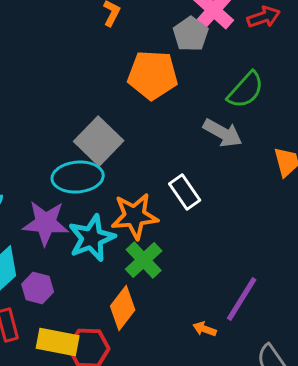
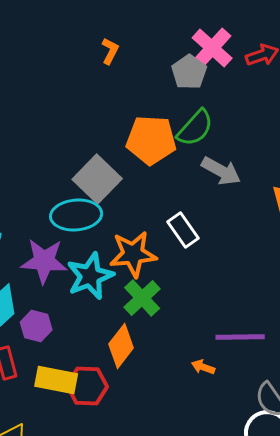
orange pentagon: (153, 75) -> (151, 140), moved
green semicircle: (246, 90) -> (195, 128), moved
purple line: (242, 299) -> (240, 337), turned 57

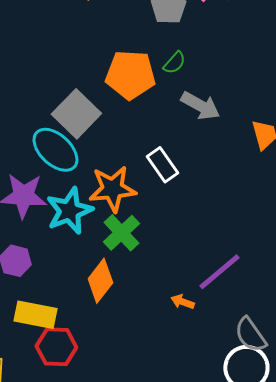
green semicircle: (195, 128) -> (174, 63), size x0.6
cyan ellipse: (76, 215) -> (55, 150), turned 48
purple line: (240, 337) -> (219, 272), turned -39
red hexagon: (87, 386) -> (56, 347), moved

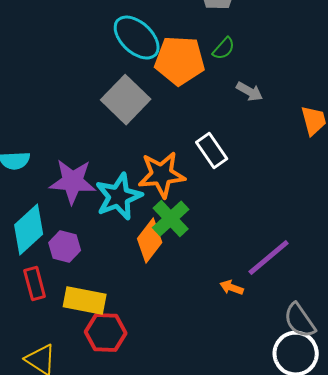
gray arrow: (200, 106) -> (250, 92), size x0.7
cyan ellipse: (55, 150) -> (137, 38), moved
orange diamond: (100, 281) -> (150, 241), moved

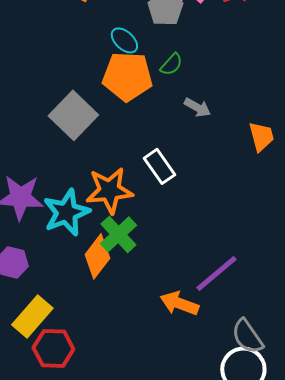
cyan ellipse: (137, 38) -> (124, 40), moved, size x0.6
orange arrow: (232, 288) -> (179, 303), size x1.6
yellow rectangle: (85, 301) -> (32, 316), turned -60

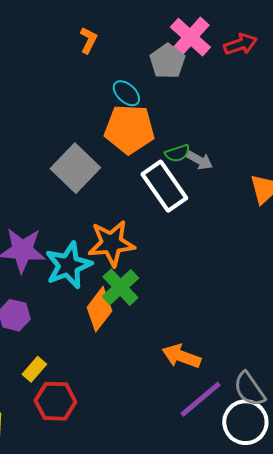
green semicircle: (171, 64) -> (177, 153), moved, turned 30
white rectangle: (159, 166) -> (164, 186), moved, size x1.4
purple line: (216, 273) -> (200, 399), moved
yellow rectangle: (32, 316) -> (34, 369), size x0.6

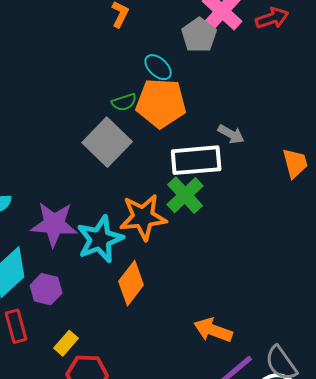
green semicircle: (177, 153) -> (124, 102), moved
white rectangle: (164, 186) -> (196, 160), turned -60
green cross: (120, 287) -> (185, 195), moved

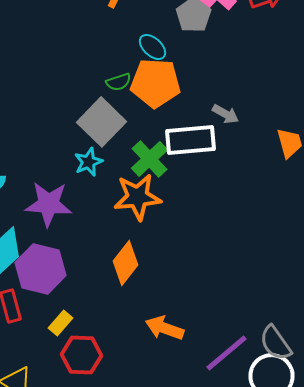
green cross: (185, 195) -> (150, 159), moved
cyan star: (100, 239) -> (88, 162), moved, size x0.6
purple hexagon: (46, 289) -> (40, 269), size x1.6
orange arrow: (213, 330) -> (164, 328), moved

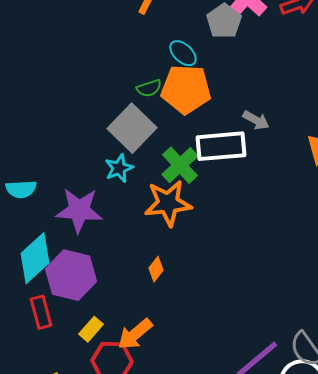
orange diamond: (126, 263) -> (156, 269), size x0.6
orange arrow: (164, 328) -> (135, 334), moved, turned -60

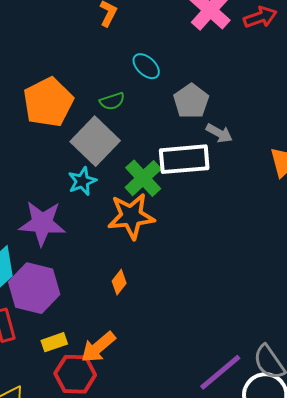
gray pentagon: (224, 21) -> (191, 101), moved
orange pentagon: (186, 89) -> (48, 102), moved, turned -30
yellow rectangle: (91, 329) -> (54, 342), turned 30

